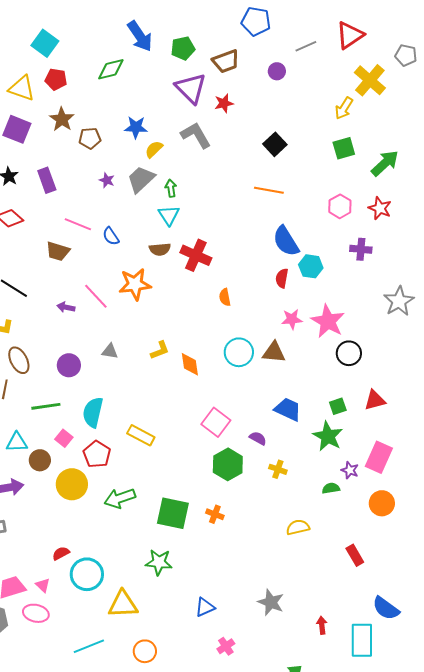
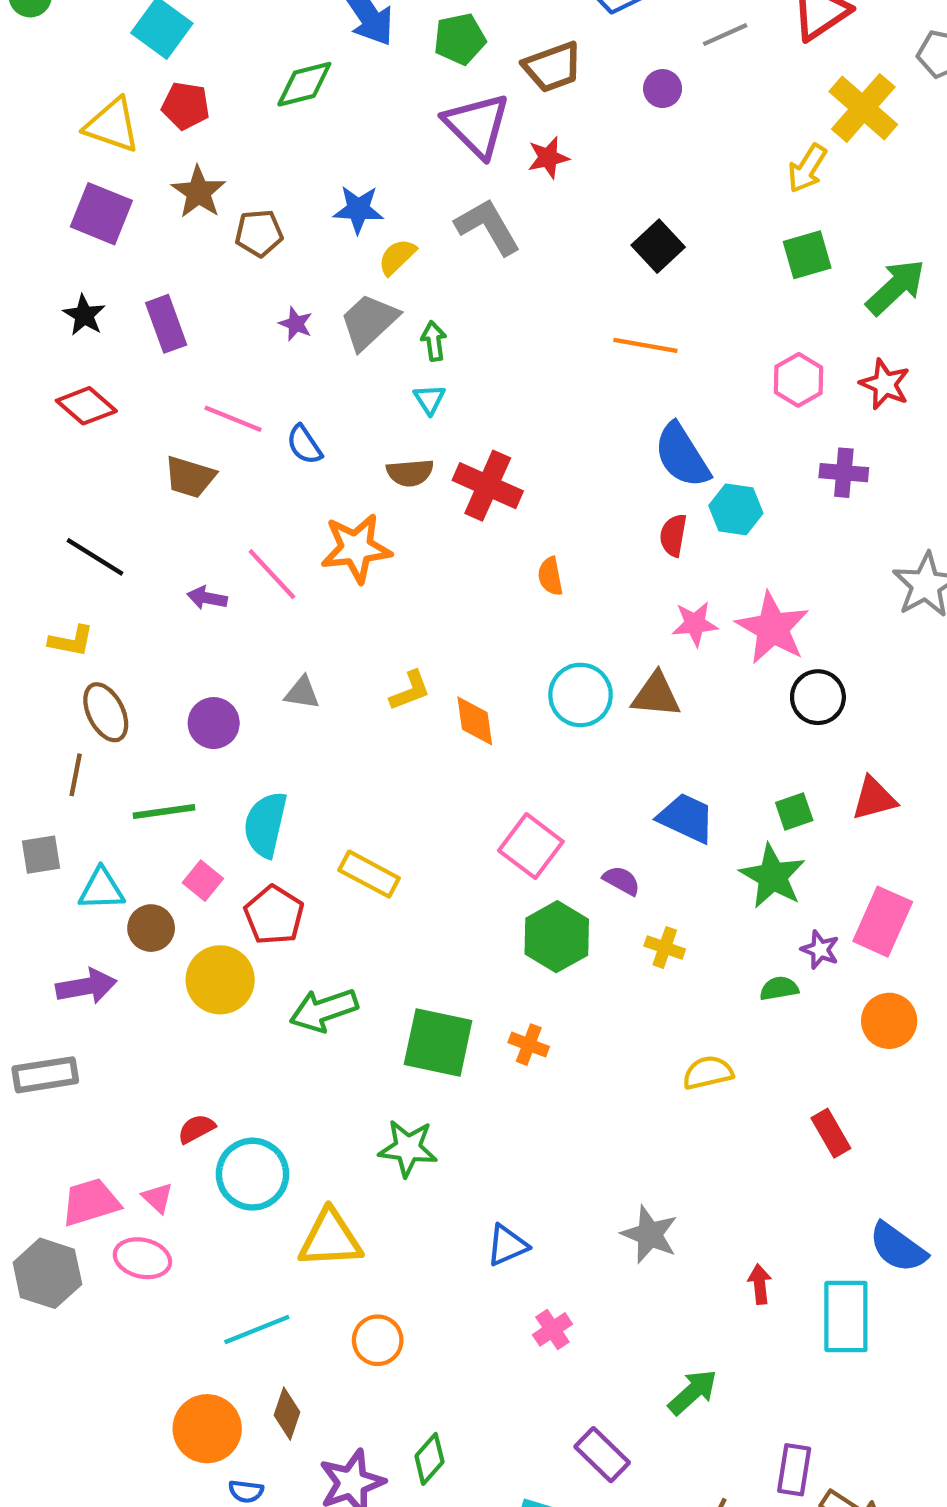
cyan triangle: (169, 215) -> (429, 399), size x0.7

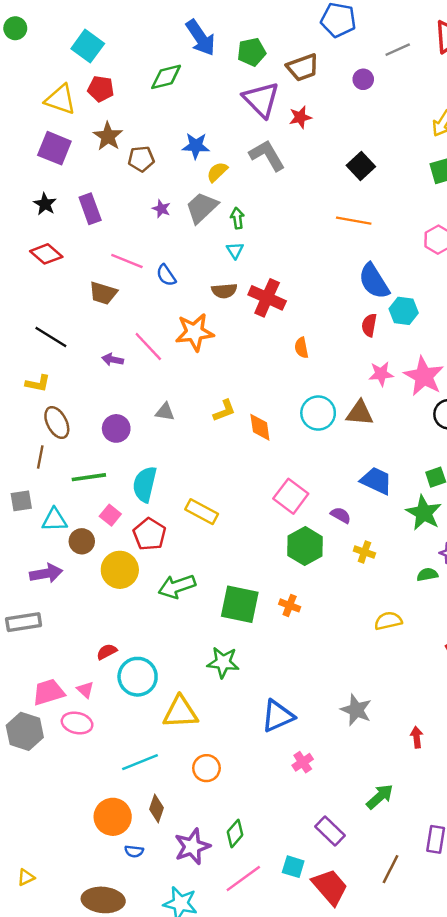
blue triangle: (507, 1245) -> (278, 716), size x1.4

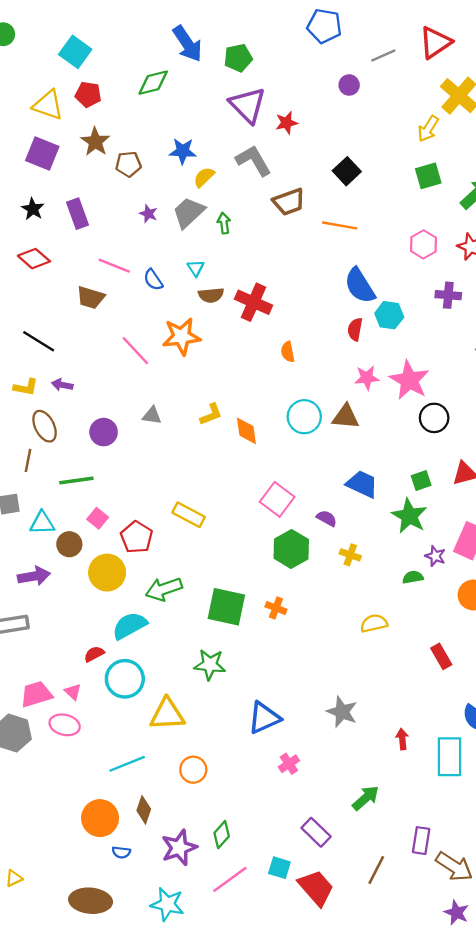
brown trapezoid: (303, 67) -> (289, 202), moved
cyan triangle: (235, 250) -> (196, 268), moved
purple arrow: (113, 360) -> (62, 385), moved
cyan semicircle: (145, 484) -> (130, 626), moved, turned 48

